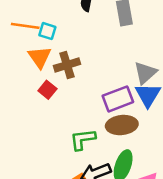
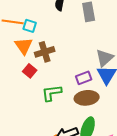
purple rectangle: (118, 99) -> (84, 78), size x0.7
green L-shape: (83, 139) -> (52, 93), moved

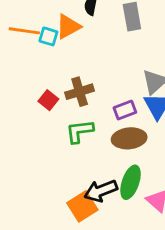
orange triangle: (24, 46) -> (68, 27), moved, turned 36
brown cross: (45, 52) -> (80, 92), moved

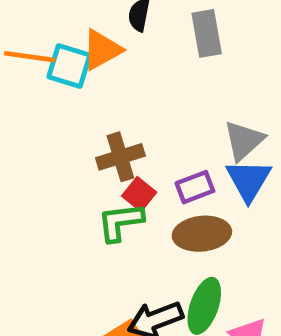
cyan square: (48, 36) -> (69, 66), size x1.4
red square: (48, 100) -> (139, 194), moved

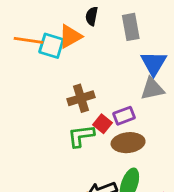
gray triangle: (244, 141) -> (152, 89), turned 30
blue triangle: (248, 180) -> (154, 63), moved
red square: (139, 194) -> (102, 124), moved

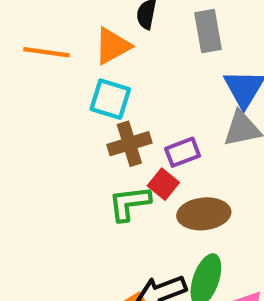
cyan square: (51, 46) -> (110, 99), moved
purple rectangle: (124, 116) -> (183, 152), moved

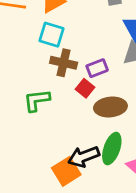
brown cross: (129, 144) -> (64, 63), turned 30
green L-shape: (129, 203) -> (37, 100), moved

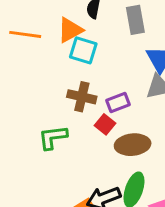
cyan square: (51, 35) -> (83, 50), moved

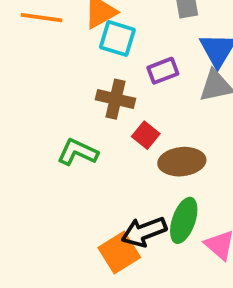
purple rectangle: (118, 103) -> (163, 71), moved
green L-shape: (53, 137) -> (78, 152), turned 32

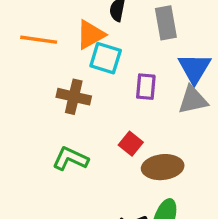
purple rectangle: (163, 71) -> (146, 87), turned -64
brown cross: (115, 99) -> (74, 97), moved

